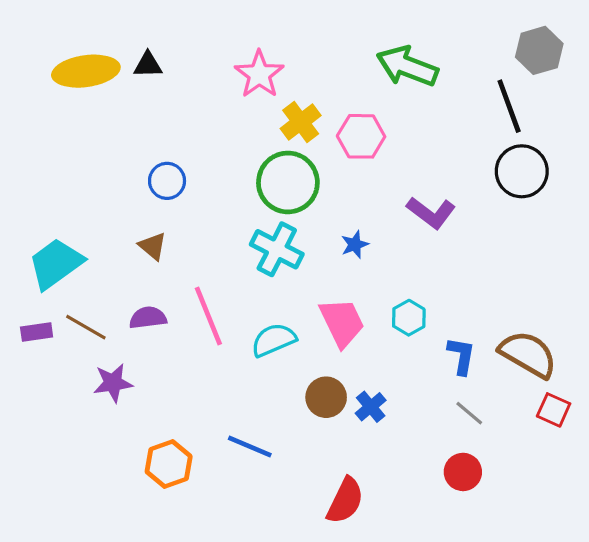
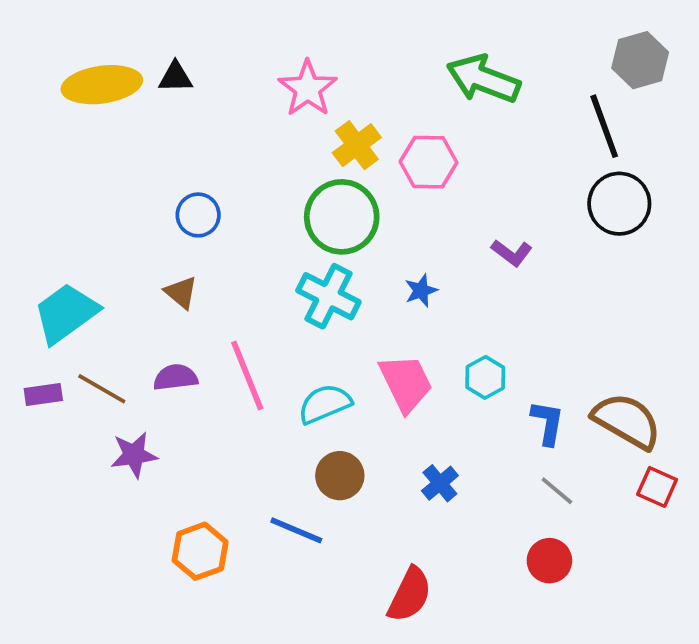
purple L-shape: (431, 213) -> (512, 253), size x0.7
brown circle: (326, 397) -> (340, 476), moved

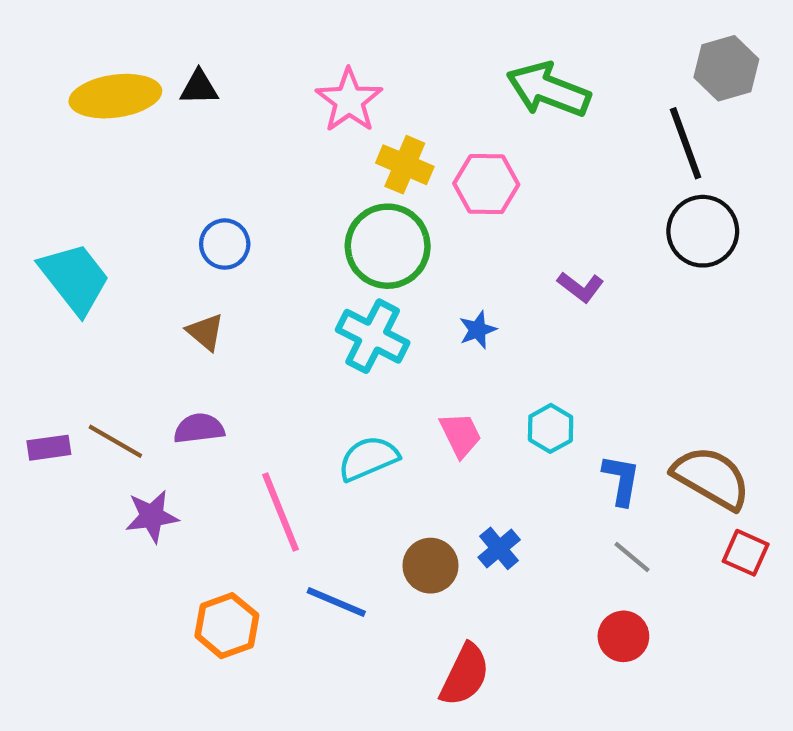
yellow cross: (357, 145) -> (405, 165), turned -30
cyan trapezoid: (66, 313) -> (75, 278), moved, turned 88
pink line: (247, 376) -> (280, 512), moved
pink trapezoid: (406, 383) -> (461, 435), size x0.7
brown circle: (340, 476) -> (430, 566), moved

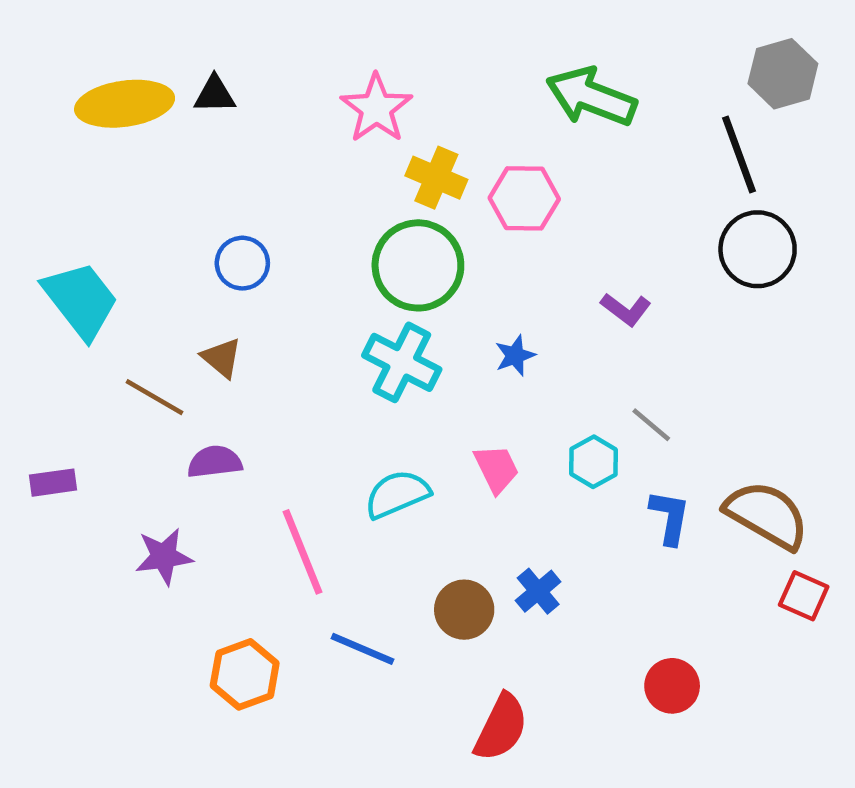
brown line: (115, 441) -> (155, 397), moved
gray line: (632, 557) -> (651, 425), moved

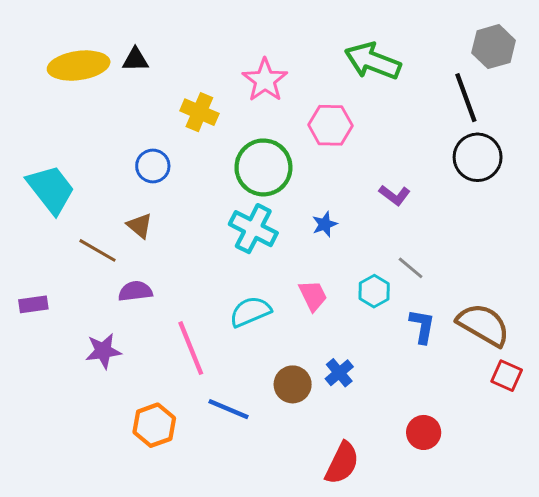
pink star: (376, 108) -> (265, 80), moved
yellow cross: (436, 178) -> (199, 112), moved
red semicircle: (501, 727) -> (342, 463), moved

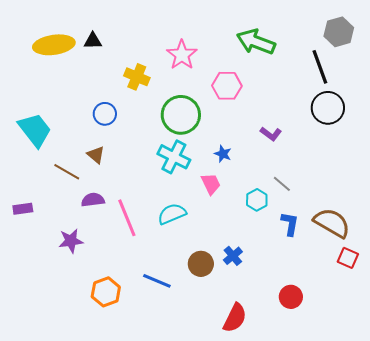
blue star: (325, 224) -> (223, 154), turned -30
pink trapezoid: (313, 296) -> (211, 184), moved
pink line: (191, 348) -> (127, 218), moved

